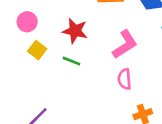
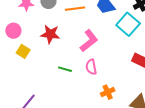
green line: (71, 61) -> (65, 69), moved

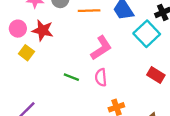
red star: (50, 34) -> (43, 30), moved

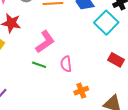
pink L-shape: (101, 48) -> (45, 42), moved

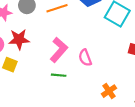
pink semicircle: (66, 64) -> (85, 58), moved

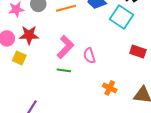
orange cross: (109, 91) -> (110, 88), turned -32

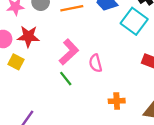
green line: (64, 70) -> (66, 79), turned 40
orange cross: (110, 88) -> (117, 101), turned -32

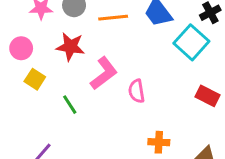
red star: (28, 36) -> (70, 47), moved
green line: (66, 79) -> (70, 105), moved

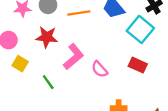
pink semicircle: (136, 91) -> (99, 69), turned -30
red rectangle: (208, 96) -> (138, 65), moved

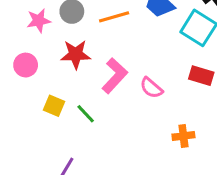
yellow square: (20, 64) -> (54, 106), moved

